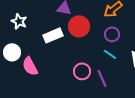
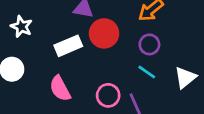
pink semicircle: (30, 66) -> (60, 88), moved

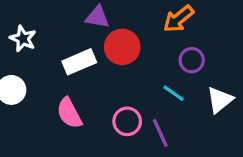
purple circle: (149, 44) -> (192, 60), moved

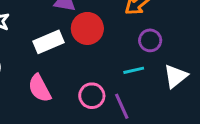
cyan line: (173, 93) -> (134, 70), turned -48

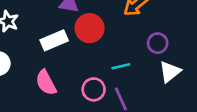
purple circle: (150, 40) -> (158, 43), moved
cyan line: (134, 70) -> (121, 66), moved

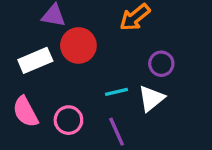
white triangle: (170, 72) -> (151, 99), moved
pink circle: (94, 89) -> (68, 120), moved

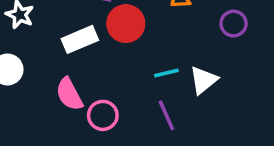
purple circle: (161, 64) -> (234, 24), moved
pink circle: (68, 120) -> (103, 115), moved

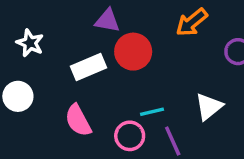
cyan line: (166, 73) -> (152, 112), moved
pink circle: (103, 115) -> (130, 136), moved

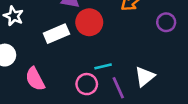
white triangle: (209, 107) -> (145, 76), moved
pink semicircle: (78, 120) -> (35, 79), moved

